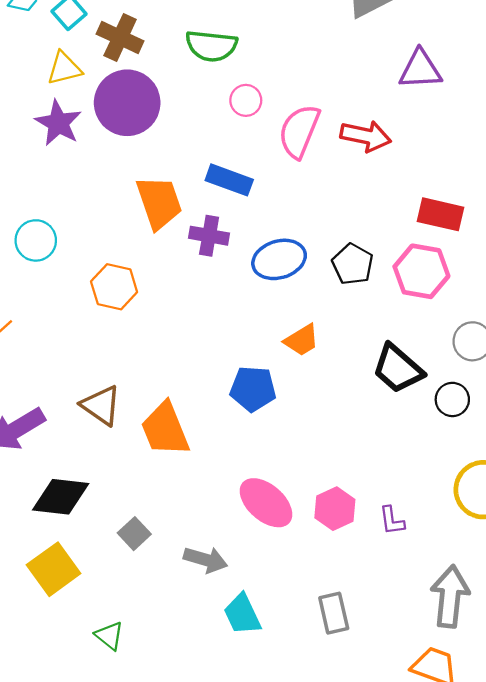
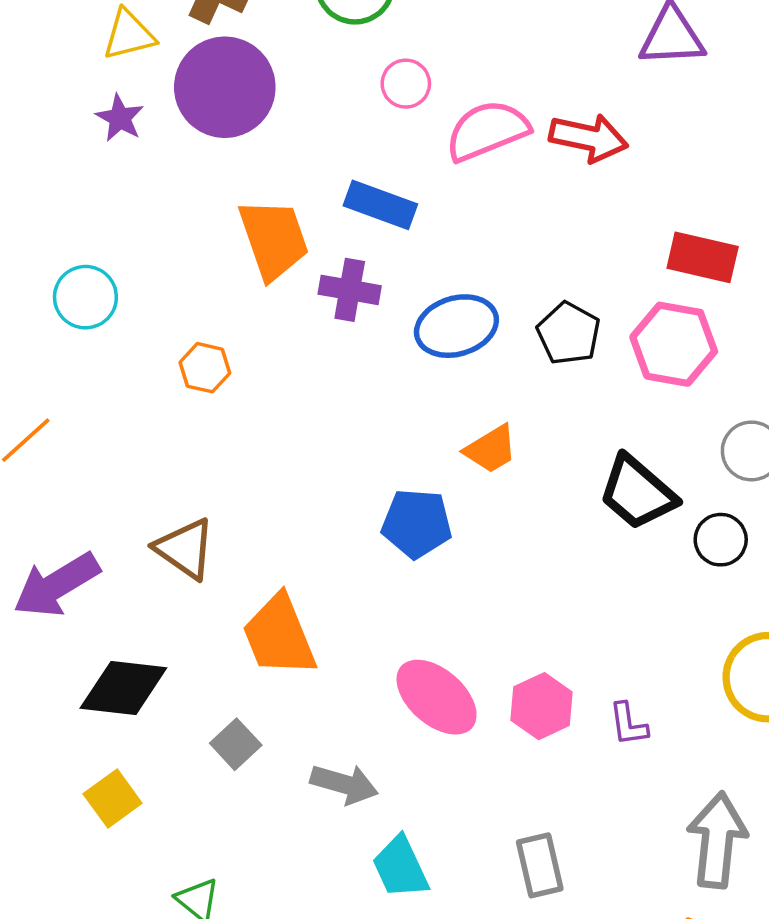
purple star: (58, 123) -> (120, 118), size x0.7
pink semicircle: (299, 131) -> (487, 131), turned 46
orange hexagon: (114, 287) -> (205, 368), size x0.7
orange trapezoid: (165, 429) -> (279, 636), moved
yellow square: (54, 569) -> (113, 798), size x0.7

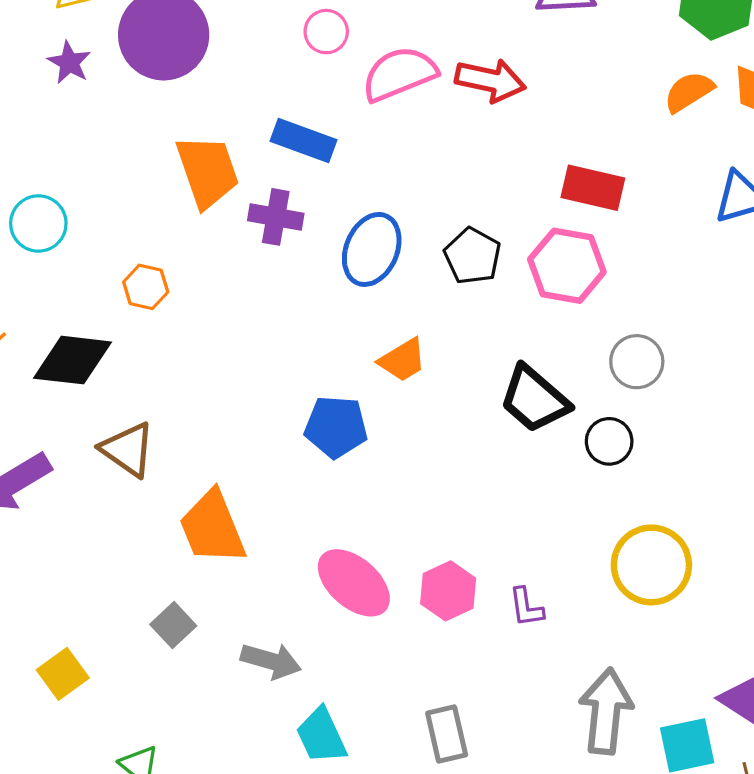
blue ellipse: (456, 326) -> (372, 249), turned -50
black diamond: (123, 688) -> (73, 360), moved

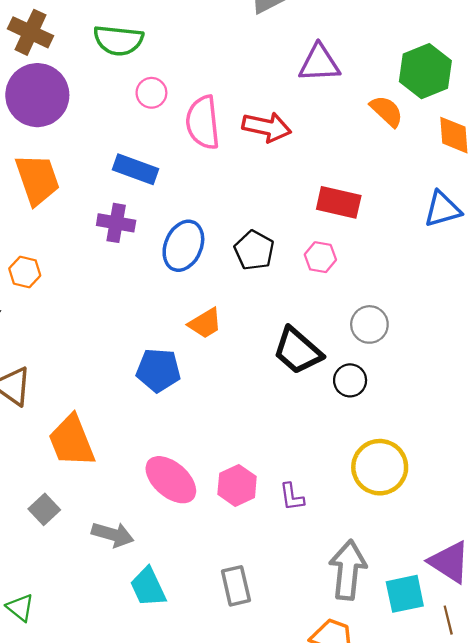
pink semicircle: (399, 74) -> (203, 122), turned -74
orange semicircle: (689, 92) -> (387, 111), moved, turned 75
orange trapezoid: (207, 171) -> (37, 180), moved
pink hexagon: (567, 266) -> (320, 257), size x0.6

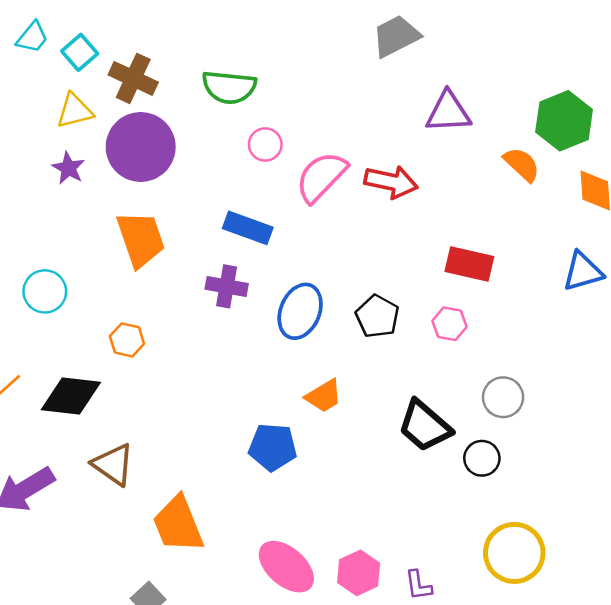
pink semicircle: (203, 122) -> (321, 177), turned 50

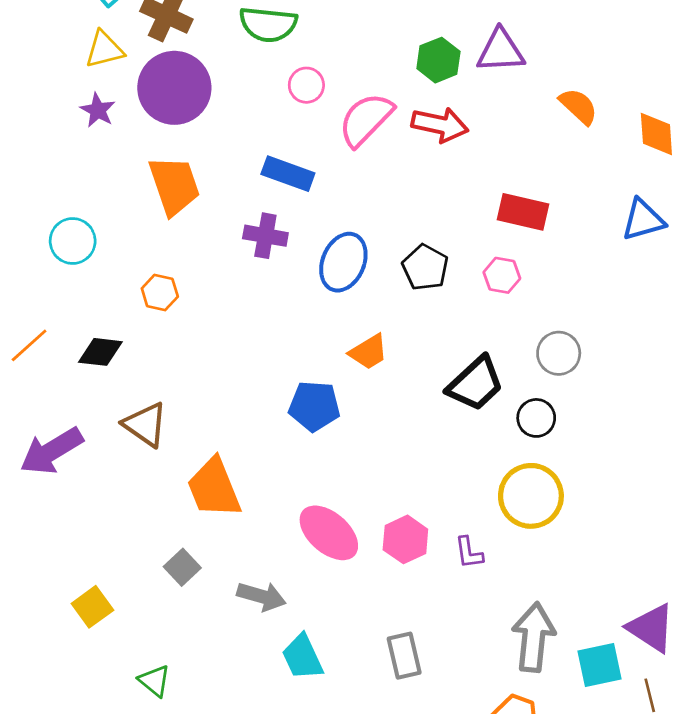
green hexagon: (564, 121) -> (438, 60), moved, size x0.7
black diamond: (71, 396) -> (100, 352), size x0.7
black trapezoid: (425, 426) -> (475, 384), turned -84
yellow circle: (514, 553) -> (531, 496), moved

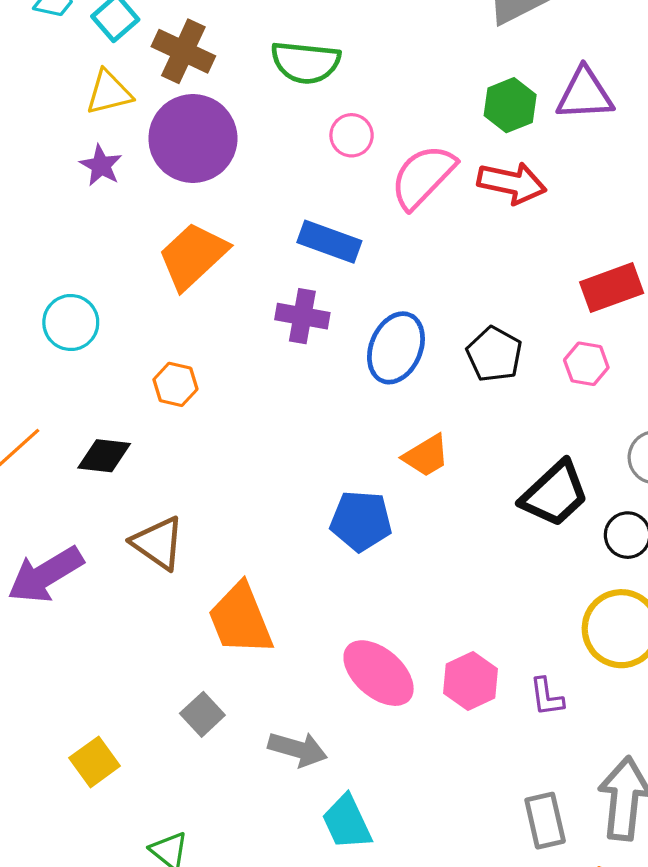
orange trapezoid: (174, 186) -> (193, 256), turned -114
red rectangle: (523, 212) -> (612, 288), turned -33
gray rectangle: (404, 656) -> (545, 821), moved

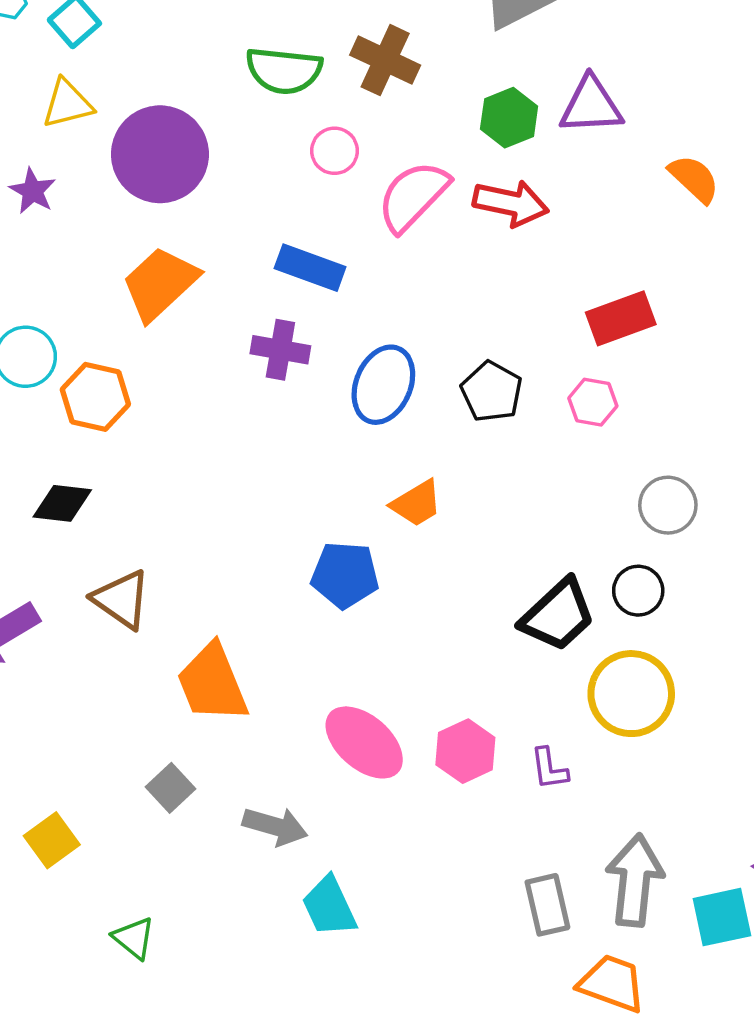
brown cross: (183, 51) -> (385, 60), moved
purple star: (101, 165) -> (33, 191), moved
orange hexagon: (175, 384) -> (95, 397), moved, size x1.4
black trapezoid: (555, 494) -> (558, 615), moved

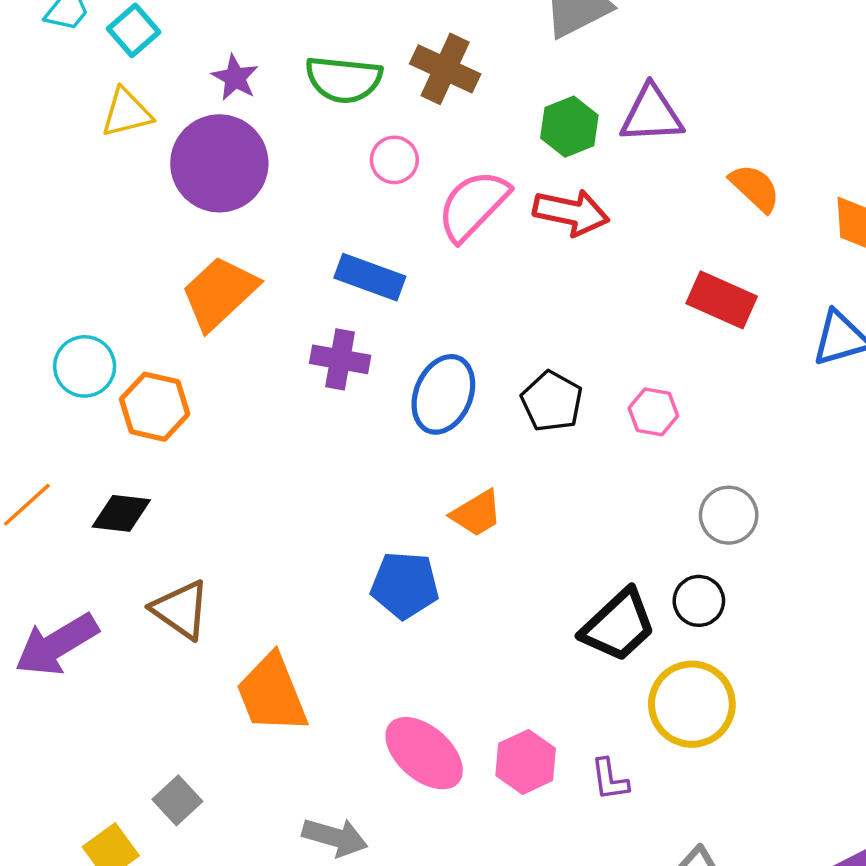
purple star: (33, 191) -> (235, 78), moved
red rectangle: (621, 318) -> (722, 300), moved, turned 44
gray square: (170, 788) -> (177, 800), moved

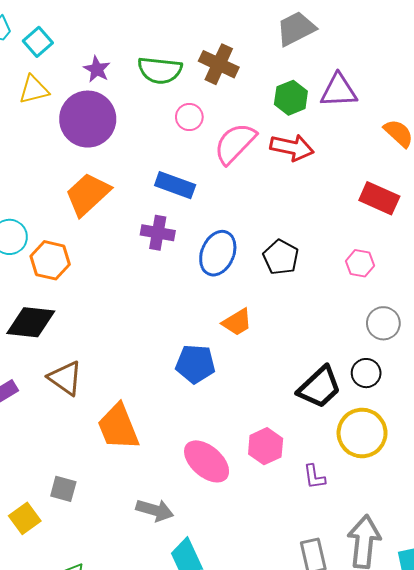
pink hexagon: (653, 412) -> (360, 263), moved
black diamond: (121, 513) -> (31, 322), size x1.4
pink hexagon: (526, 762) -> (266, 446), moved
gray square: (177, 800) -> (63, 489), turned -32

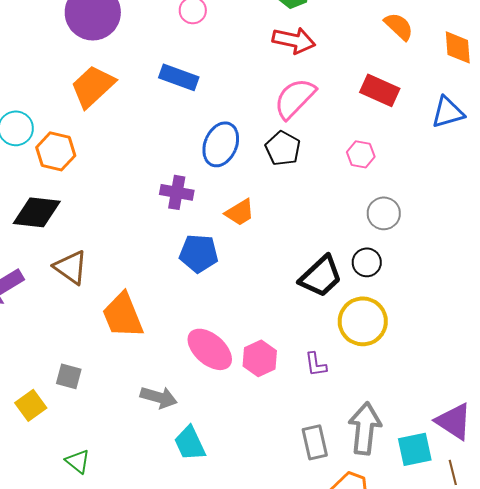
pink semicircle: (235, 143) -> (295, 98), moved
purple cross: (158, 233) -> (177, 192), moved
pink hexagon: (266, 446) -> (260, 358), moved

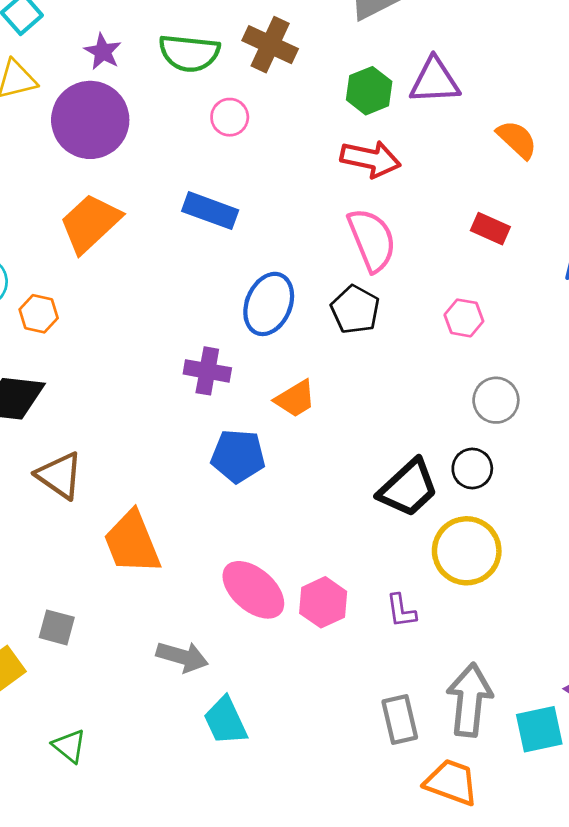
red rectangle: (380, 90) -> (490, 229), size x0.7
pink semicircle: (295, 98) -> (372, 240), turned 114
orange hexagon: (56, 151) -> (39, 314), size x0.7

